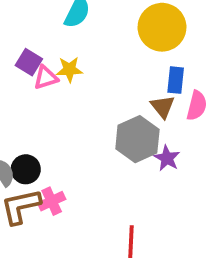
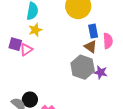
yellow star: (69, 69) -> (35, 30), moved

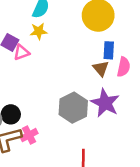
gray hexagon: (83, 67) -> (73, 108), moved
purple star: (101, 72) -> (105, 103), size x1.6

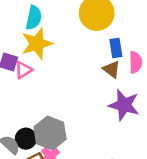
yellow star: (39, 31) -> (37, 44), size x1.6
gray hexagon: (73, 108) -> (50, 133), moved

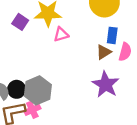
brown triangle: (112, 69) -> (104, 52), turned 35
pink triangle: (23, 70) -> (61, 34), moved

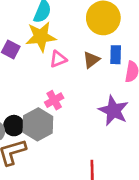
brown triangle: (104, 52) -> (91, 60), moved
pink cross: (32, 110) -> (54, 100), moved

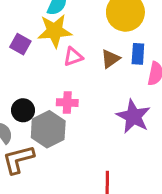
pink cross: (54, 100) -> (67, 103), turned 30
black circle: (14, 126) -> (23, 110), moved

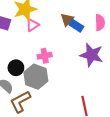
blue rectangle: (138, 54) -> (76, 26), moved, turned -48
pink triangle: (73, 57) -> (32, 25), moved

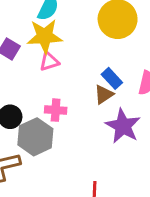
brown triangle: (67, 19) -> (104, 94), moved

